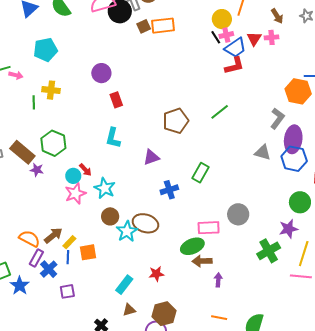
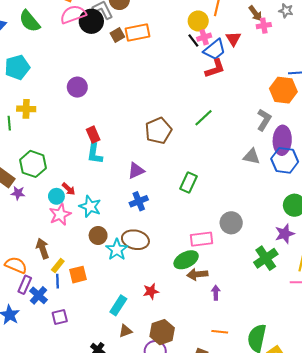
pink cross: (272, 37) -> (264, 26), moved
red rectangle: (116, 100) -> (93, 135), moved
blue cross: (169, 190) -> (139, 201), moved
brown arrow: (53, 235) -> (43, 249), moved, turned -66

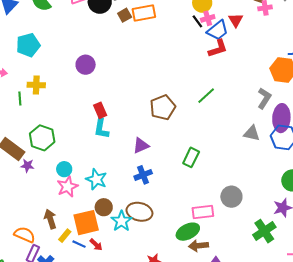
red arrow: (69, 189) -> (96, 245), moved
orange square: (78, 275) -> (86, 223), moved, size x1.5
blue line: (58, 281) -> (79, 244), moved, turned -64

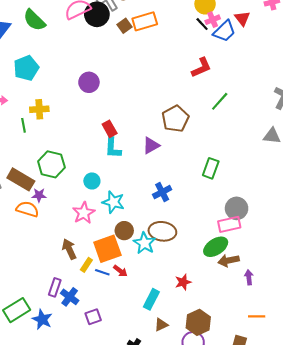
red L-shape: (218, 48) -> (201, 68), moved
purple triangle: (141, 146) -> (151, 145), moved
cyan circle: (64, 169) -> (92, 181), moved
gray circle: (231, 197) -> (237, 208), moved
orange semicircle: (25, 235) -> (27, 209), moved

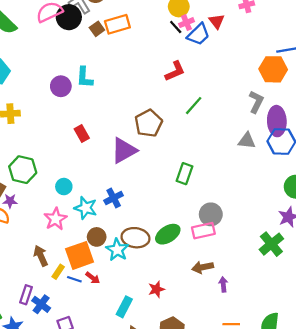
purple triangle: (151, 145) -> (124, 150), size x1.5
cyan L-shape: (113, 148) -> (84, 77), moved
blue cross: (162, 192) -> (114, 198), moved
green ellipse: (216, 247) -> (168, 234), moved

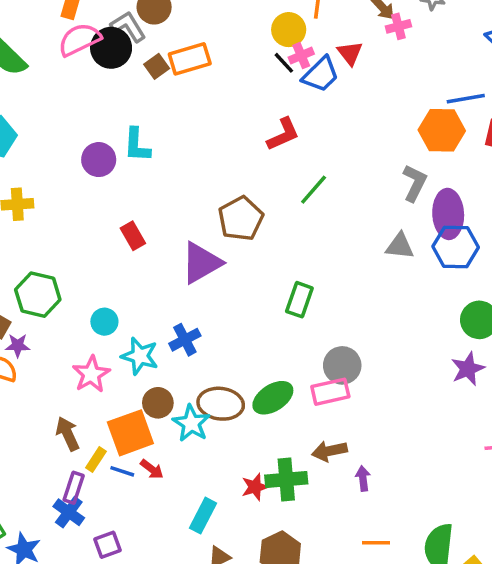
green cross: (271, 244) -> (286, 480), moved, turned 35
purple rectangle: (26, 295) -> (74, 488), moved

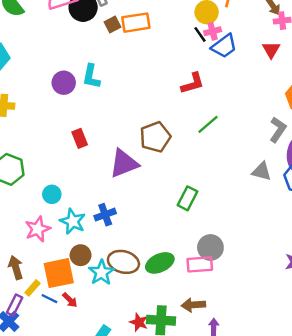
red triangle: (350, 53) -> (271, 50), moved
red star: (255, 487) -> (139, 322), turned 30

